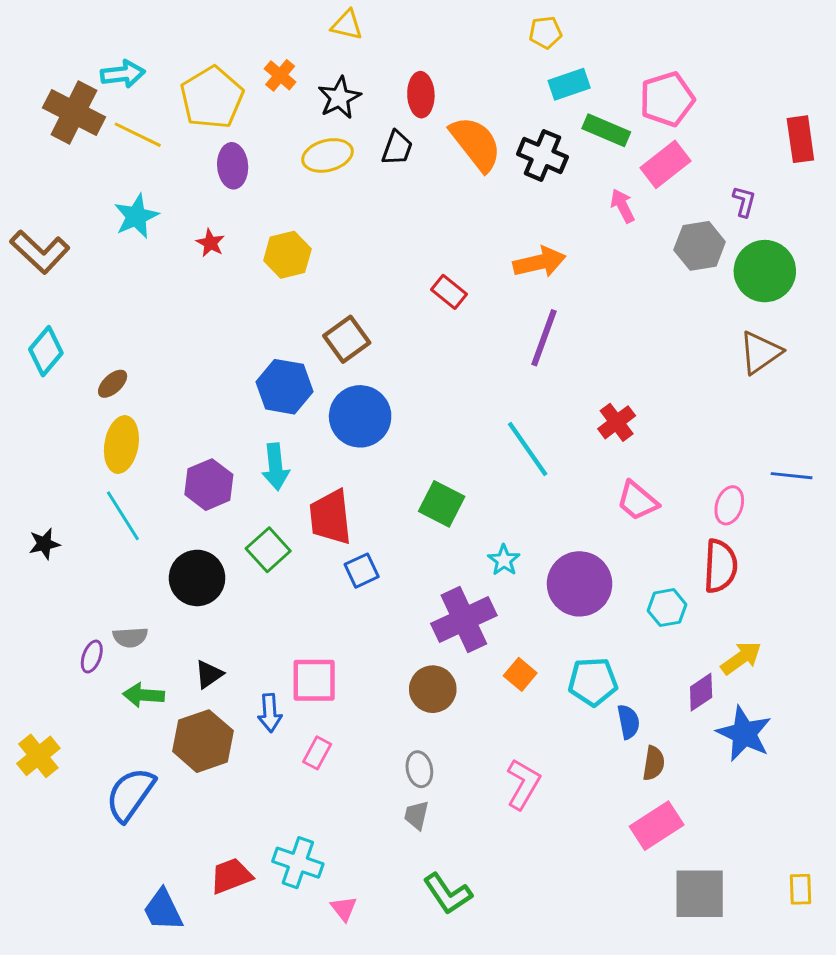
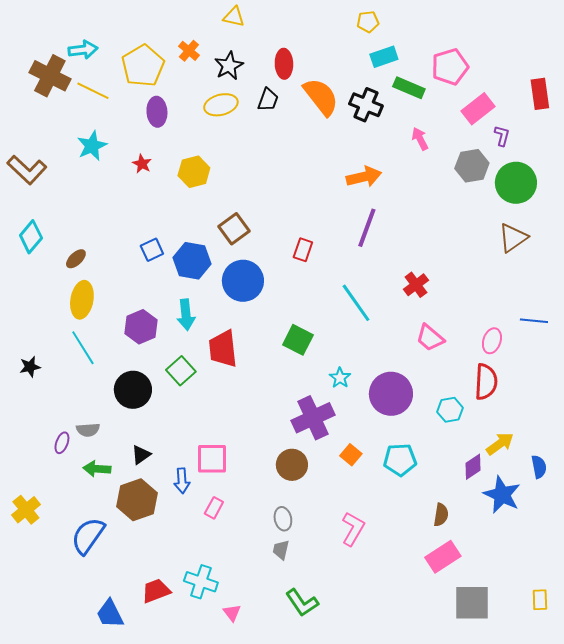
pink rectangle: (666, 164) -> (478, 109), moved
red rectangle: (449, 292) -> (303, 250), moved, turned 70
blue square: (362, 571) -> (152, 250), moved
blue semicircle: (628, 722) -> (539, 467), moved

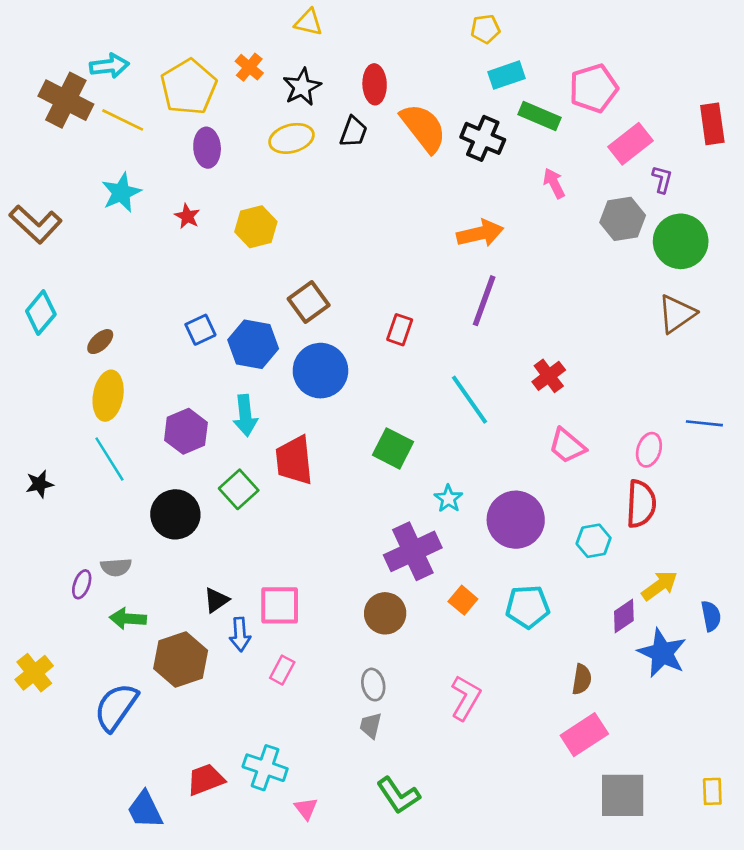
black triangle: (141, 455) -> (216, 600), moved

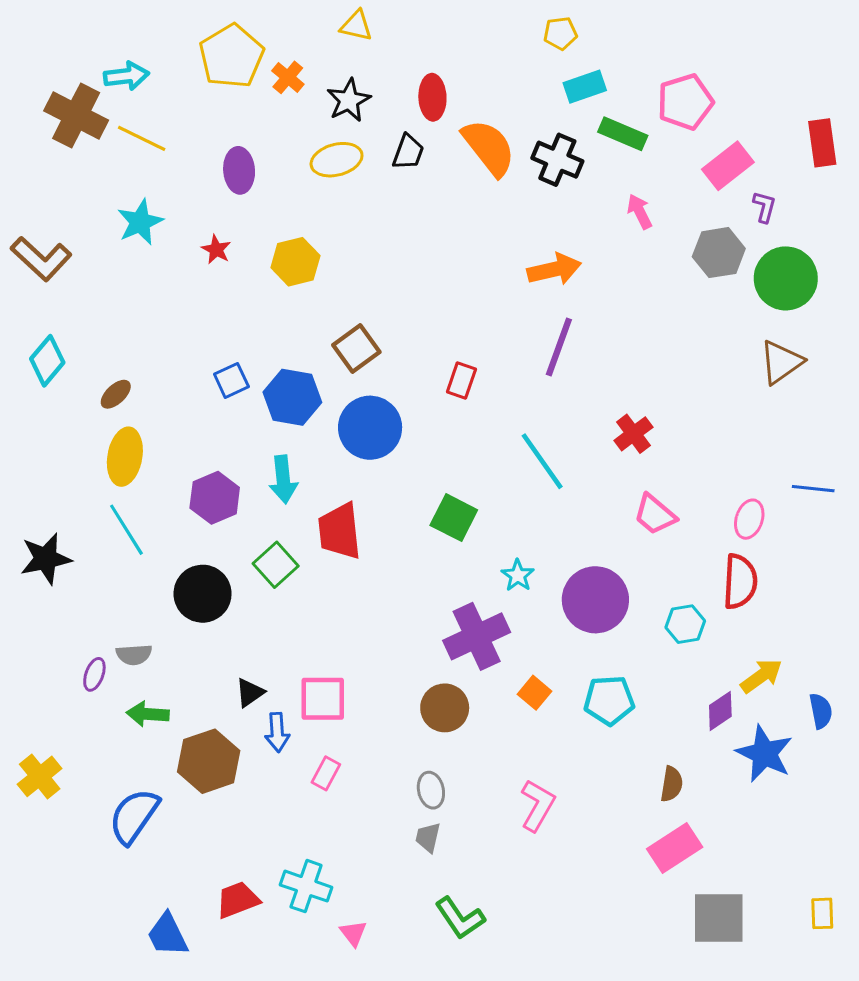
yellow pentagon: (189, 87) -> (231, 56), moved
black star: (39, 484) -> (46, 559), size x1.6

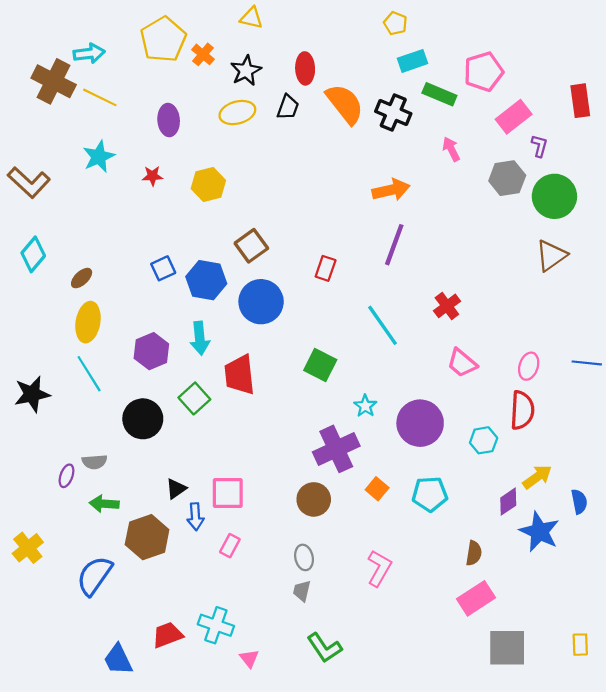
yellow pentagon: (560, 33) -> (395, 23), turned 30
red star: (216, 250) -> (152, 176), turned -30
blue line: (813, 489) -> (587, 363), moved

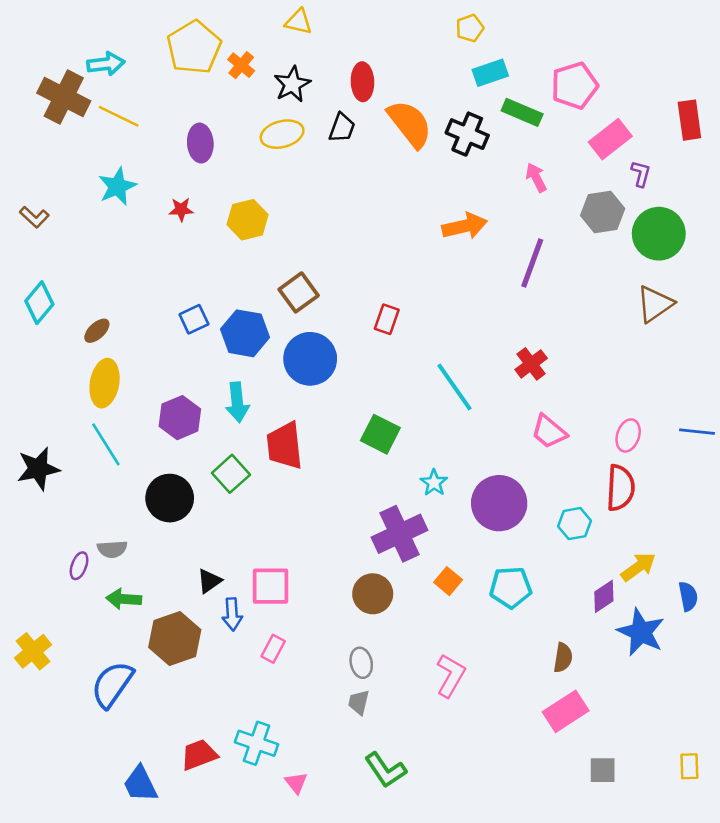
yellow pentagon: (395, 23) -> (470, 28), turned 30
brown L-shape: (29, 182) -> (34, 217), size x0.6
purple line: (394, 245) -> (532, 263), moved
gray square: (507, 648) -> (603, 770), size x0.6

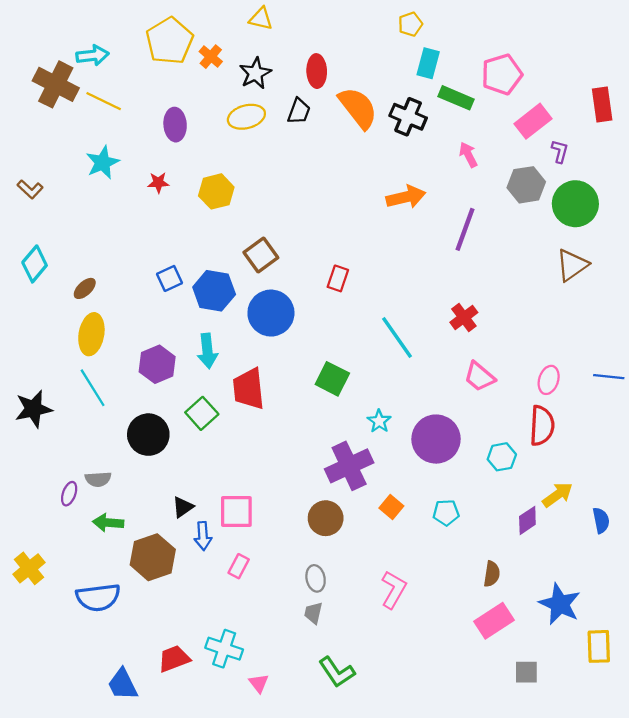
cyan rectangle: (490, 73) -> (428, 63), turned -56
cyan pentagon: (511, 587) -> (446, 513), size x0.7
blue star: (641, 632) -> (560, 604), moved
blue semicircle: (112, 684) -> (98, 597), turned -132
yellow rectangle: (689, 766) -> (599, 646), moved, size x1.4

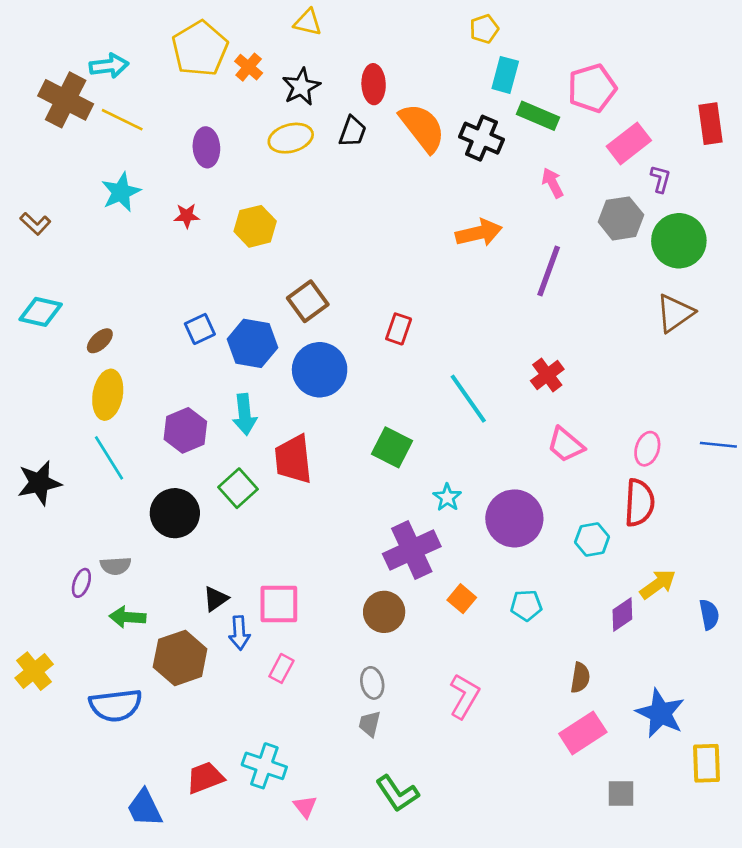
cyan diamond: (35, 264) -> (41, 312), turned 63

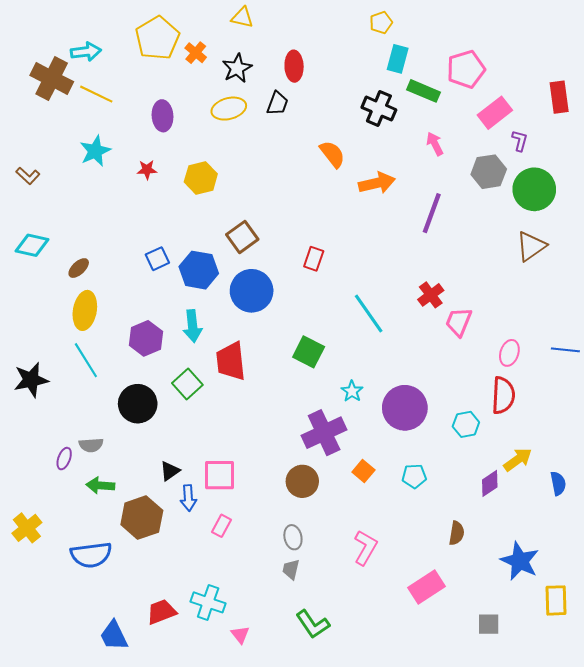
orange semicircle: (422, 128) -> (332, 154), moved, size x0.7
pink trapezoid: (566, 445) -> (459, 322), moved, turned 72
pink rectangle: (583, 733) -> (427, 587), moved

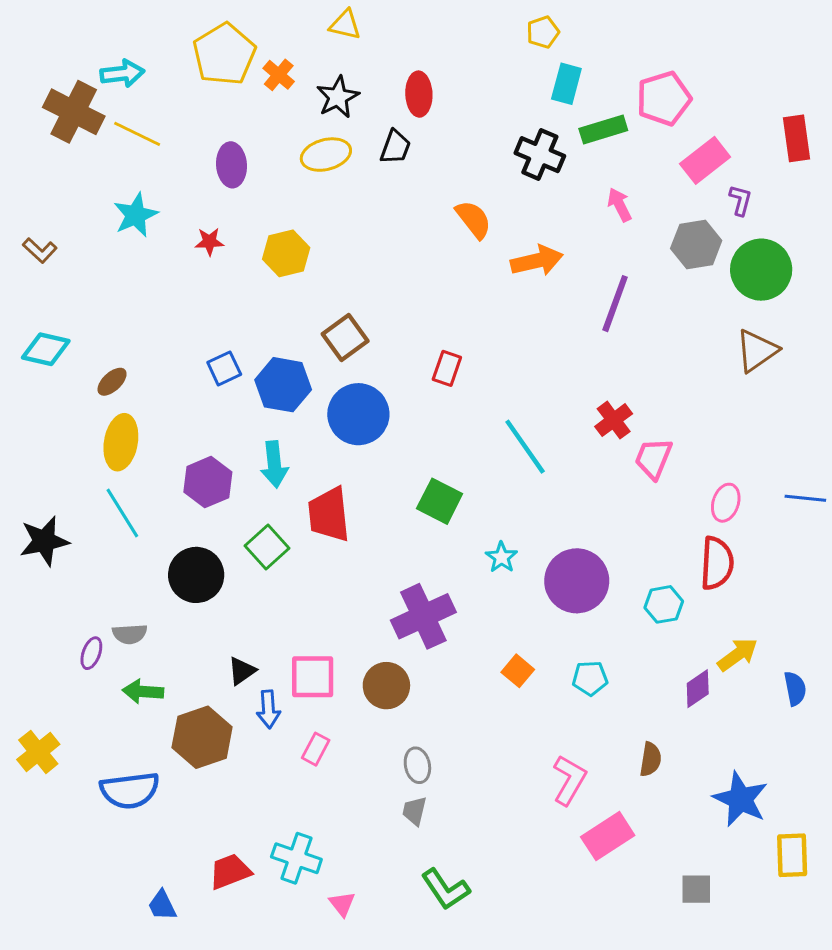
green rectangle: (423, 91) -> (603, 129), turned -40
purple cross: (324, 433) -> (423, 616), moved
brown circle: (302, 481) -> (386, 686), moved
pink L-shape: (365, 548) -> (569, 780), moved
blue trapezoid: (114, 636) -> (162, 905), size x0.7

